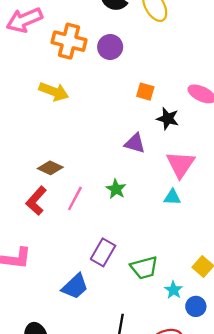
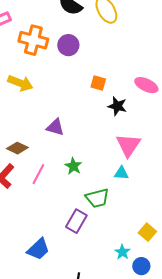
purple triangle: (135, 143) -> (55, 127), moved
purple rectangle: (103, 252) -> (76, 221), moved
green trapezoid: (144, 268) -> (97, 198), moved

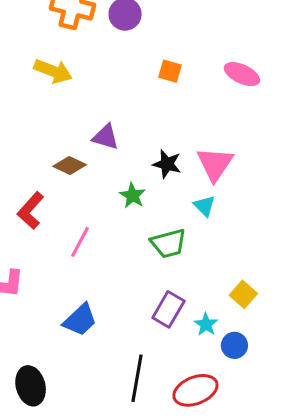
black star: (117, 106) -> (167, 164), moved
brown diamond: (17, 148) -> (70, 165), moved
cyan triangle: (121, 173) -> (204, 206), turned 42
pink line: (38, 174) -> (80, 242), moved
purple rectangle: (76, 221) -> (168, 309), moved

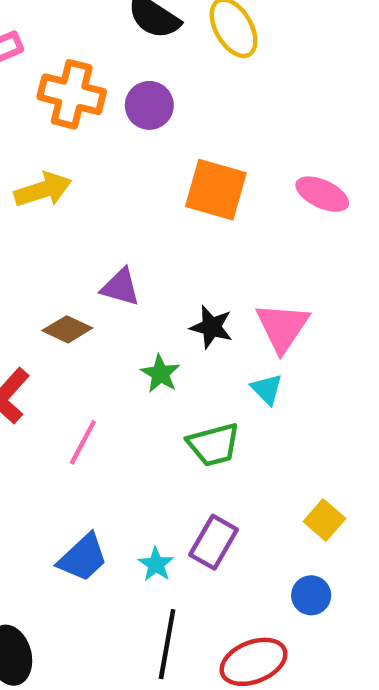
yellow arrow: (53, 71) -> (43, 190), turned -39
orange square: (170, 71) -> (216, 190), size x1.8
cyan star: (206, 324) -> (156, 564), moved

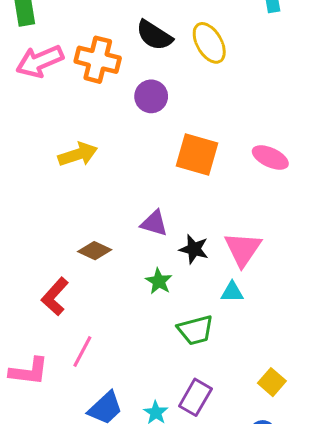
orange cross: (72, 94) -> (98, 60), moved
purple triangle: (120, 287) -> (154, 223), moved
cyan triangle: (267, 389) -> (232, 292), turned -45
pink line: (83, 442) -> (82, 351), moved

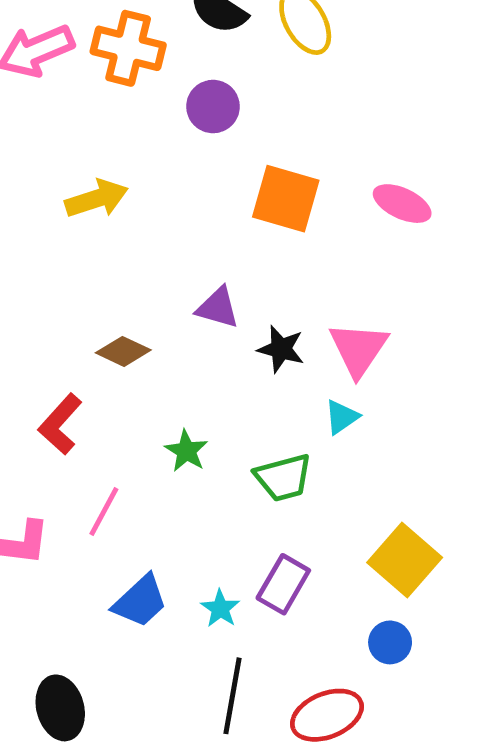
green star: (159, 281) -> (186, 451), moved
cyan triangle: (232, 292) -> (342, 417), turned -35
yellow square: (272, 382) -> (405, 560), size x1.6

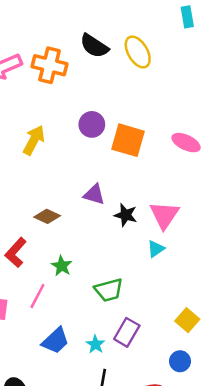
purple circle: (213, 107) -> (92, 124), moved
yellow arrow: (97, 199) -> (34, 140), turned -44
green star: (186, 451) -> (62, 266), moved
green trapezoid: (283, 478) -> (109, 290), moved
yellow square: (405, 560) -> (187, 320), size x0.7

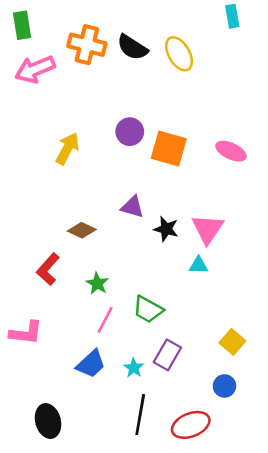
orange cross: (50, 65) -> (87, 45), moved
cyan triangle: (156, 249) -> (199, 265), turned 36
green trapezoid: (109, 290) -> (148, 309), turned 44
pink line: (37, 296) -> (105, 320), moved

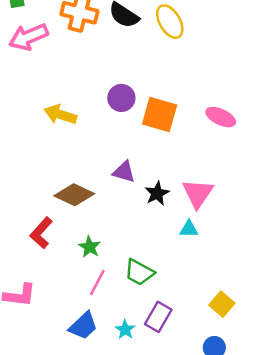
yellow arrow: (67, 149) -> (60, 114), turned -100
black star: (166, 229) -> (157, 193), turned 30
brown diamond: (82, 230) -> (74, 195), size x1.4

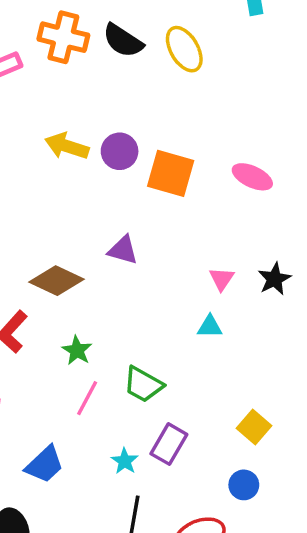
yellow arrow: (60, 114) -> (67, 146), moved
black star: (157, 193) -> (274, 279), moved
pink triangle: (198, 193) -> (222, 279), size x0.6
blue trapezoid: (83, 326) -> (45, 464), moved

